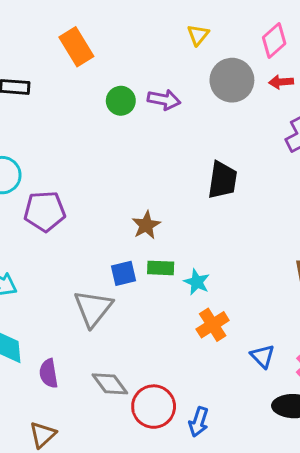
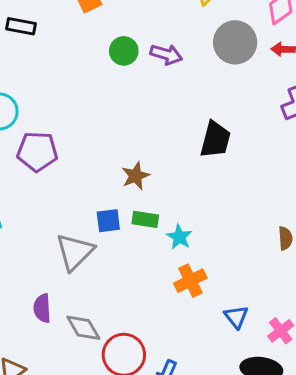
purple semicircle: (49, 373) -> (42, 308), moved

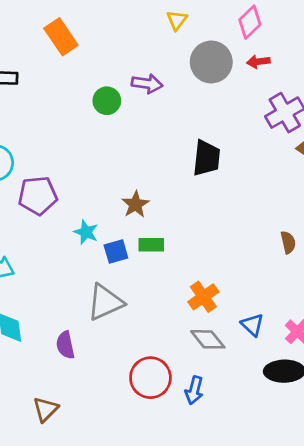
green circle: (124, 51) -> (107, 101), moved
cyan star: (179, 237) -> (86, 232), moved
gray triangle: (75, 252) -> (105, 302), moved, turned 30
gray diamond: (83, 328) -> (208, 339), moved

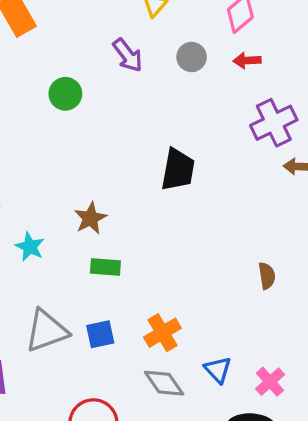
gray circle: (211, 62) -> (192, 57), size x0.6
purple arrow: (147, 84) -> (128, 55), moved, turned 40
blue square: (116, 252) -> (100, 334), moved

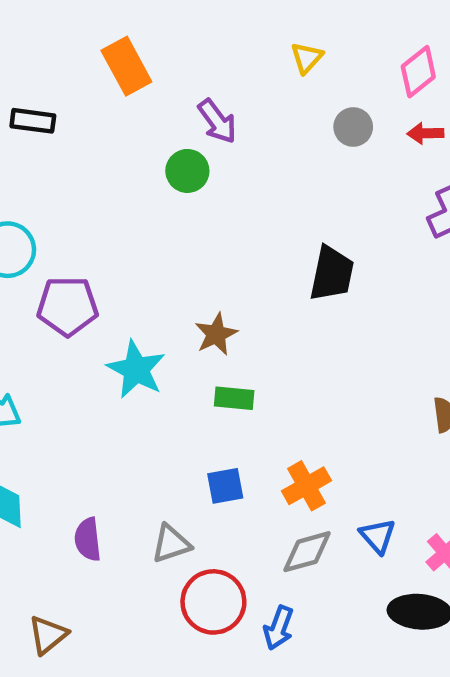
purple arrow: (128, 55) -> (217, 121), moved
cyan star: (30, 247) -> (136, 369), size x1.5
gray triangle: (46, 331) -> (171, 544), moved, size x0.7
gray diamond: (164, 383) -> (307, 552), turned -72

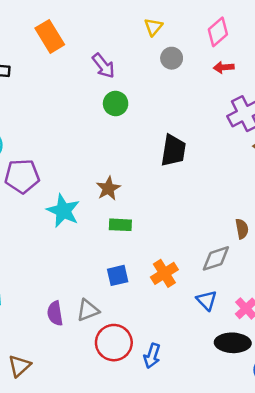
gray circle: (353, 127) -> (172, 58), moved
green circle: (187, 171) -> (116, 103), moved
purple semicircle: (88, 539) -> (55, 313), moved
gray diamond: (307, 552) -> (216, 258), moved

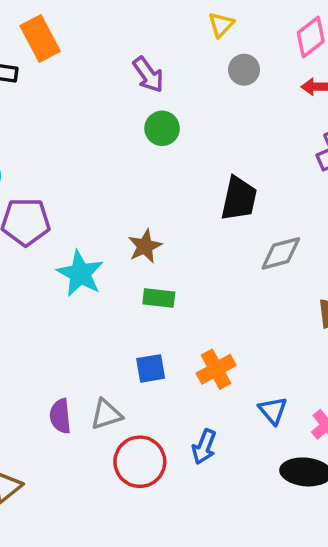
orange rectangle: (50, 36) -> (40, 39), moved
gray diamond: (216, 258) -> (281, 253), moved
blue arrow: (152, 356) -> (204, 447), moved

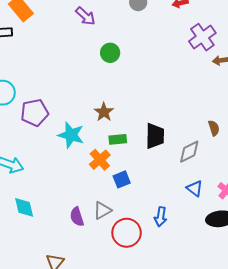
green circle: (162, 128) -> (110, 53), moved
black trapezoid: (239, 199) -> (155, 136), moved
gray diamond: (281, 253) -> (189, 152), moved
orange cross: (216, 369) -> (100, 160), moved

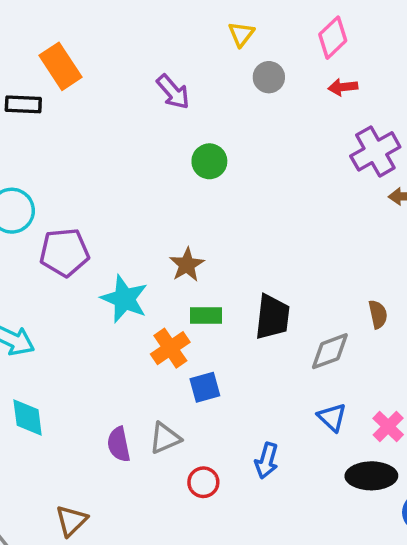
red circle: (127, 233) -> (203, 482), size x0.6

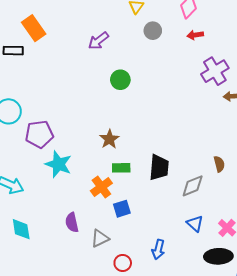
purple arrow: (173, 92) -> (98, 41), turned 95
cyan star: (124, 299) -> (58, 164), moved
purple semicircle: (119, 444) -> (72, 222), moved

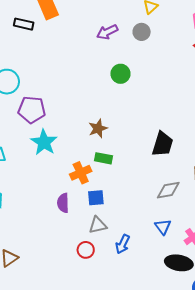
gray circle: (153, 31) -> (142, 32), moved
black trapezoid: (159, 167) -> (163, 144), moved
purple semicircle: (72, 222) -> (63, 203), moved
gray triangle: (100, 238) -> (98, 225), moved

